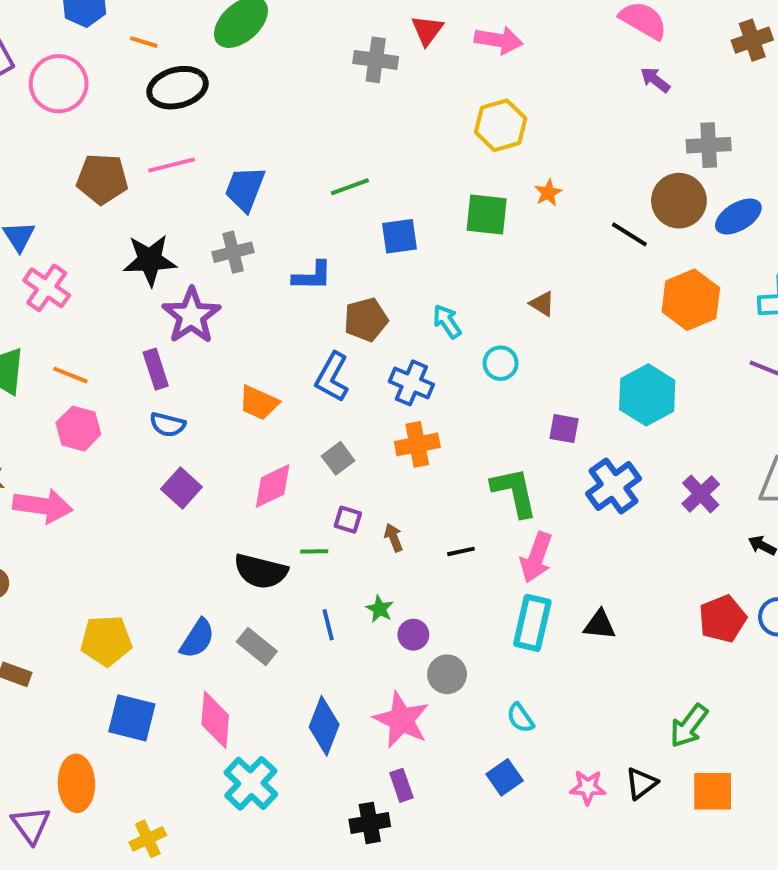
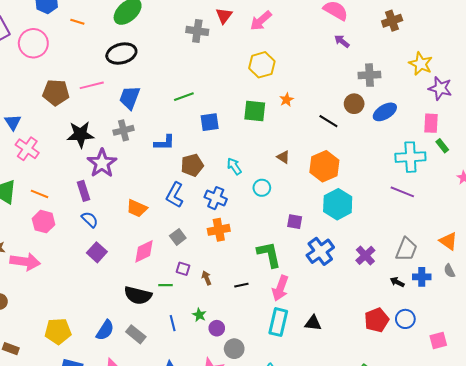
pink arrow: (499, 40) -> (261, 21), turned 130
black ellipse: (178, 88) -> (121, 54), moved
brown circle: (679, 201) -> (354, 104), size x0.7
orange hexagon: (691, 300) -> (324, 166), moved
blue semicircle: (168, 425) -> (90, 220), turned -150

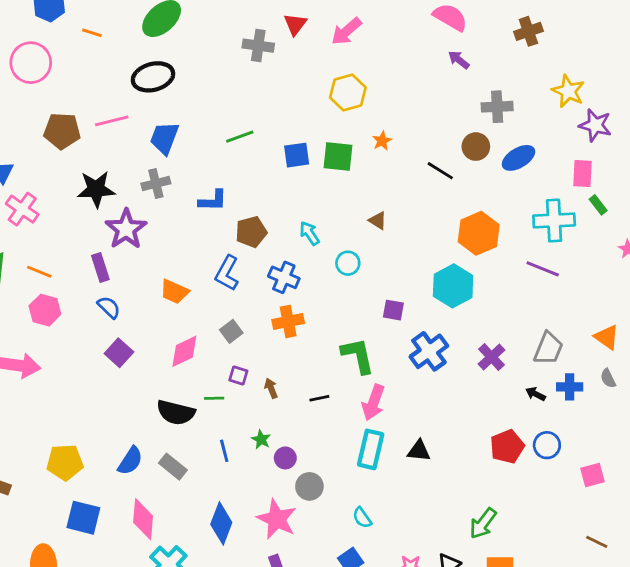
blue square: (210, 122) -> (297, 155), moved
orange hexagon: (324, 166) -> (479, 233), moved

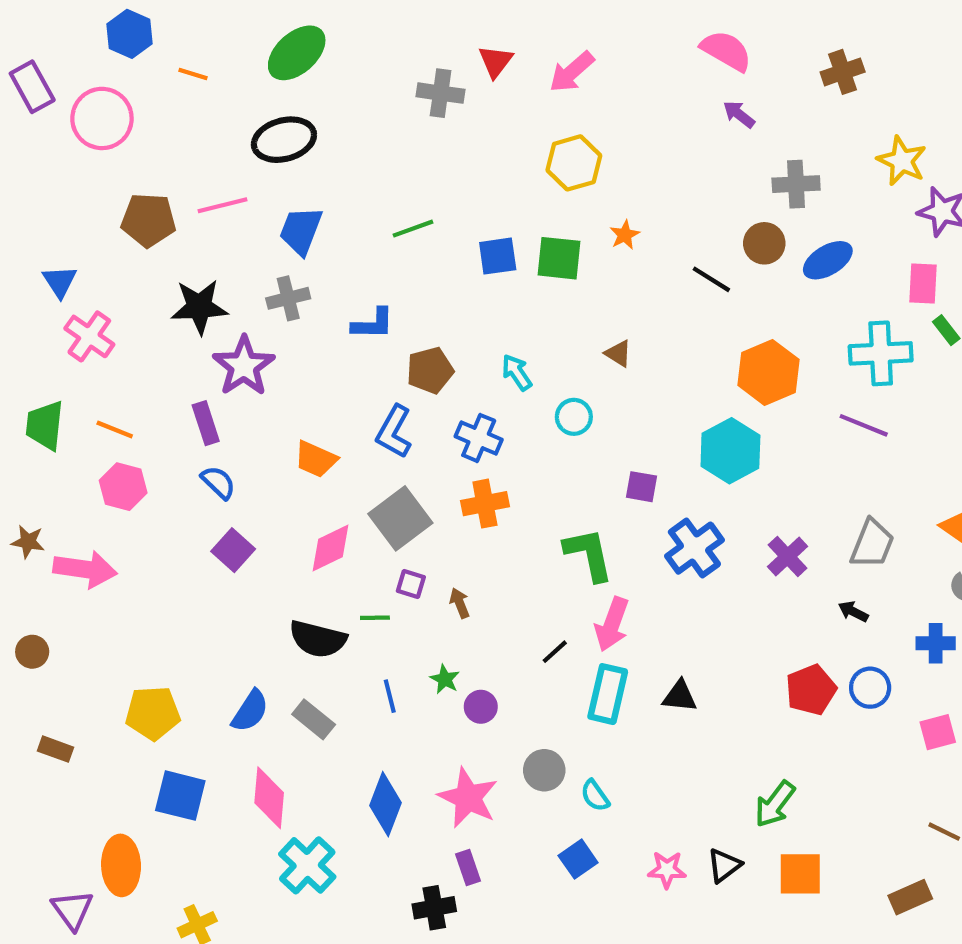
gray square: (231, 331) -> (400, 518), size x1.8
blue cross: (570, 387) -> (936, 643), moved
black line: (319, 398) -> (555, 652), moved, turned -30
gray circle: (309, 486) -> (544, 770), moved

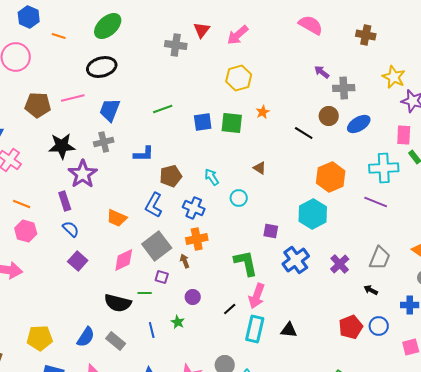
brown cross: (843, 72) -> (366, 35), turned 30
purple arrow: (739, 114) -> (322, 72), moved
brown arrow: (460, 603) -> (185, 261), moved
purple circle: (481, 707) -> (193, 297), moved

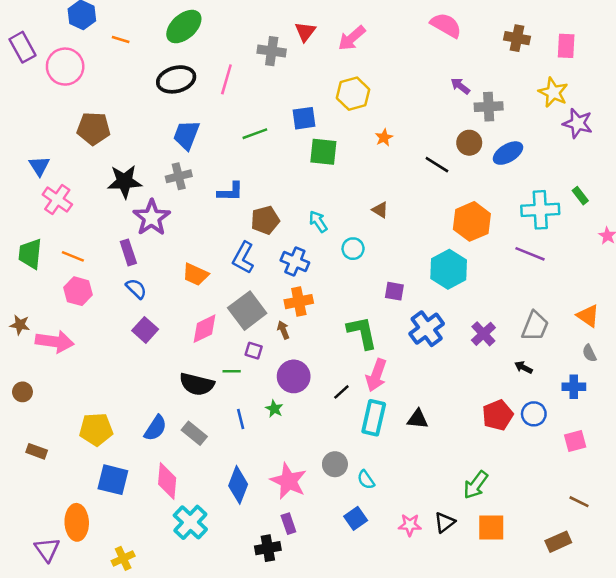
pink line: (73, 98) -> (226, 79), moved, turned -60
blue square: (203, 122) -> (304, 118), moved
green square: (232, 123) -> (323, 152), moved
pink rectangle: (404, 135) -> (566, 46), moved
purple circle: (193, 297) -> (294, 376), size x1.6

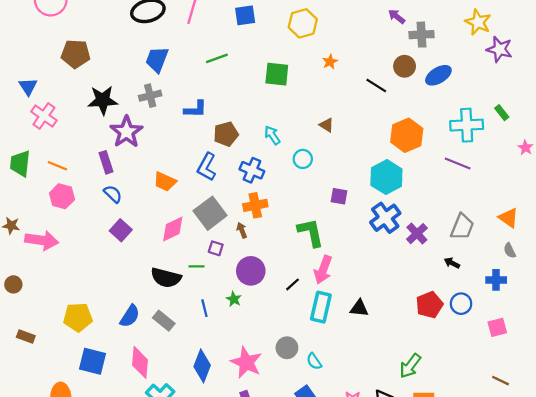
blue square: (304, 118) -> (245, 15), moved
blue cross: (427, 329) -> (385, 218), moved

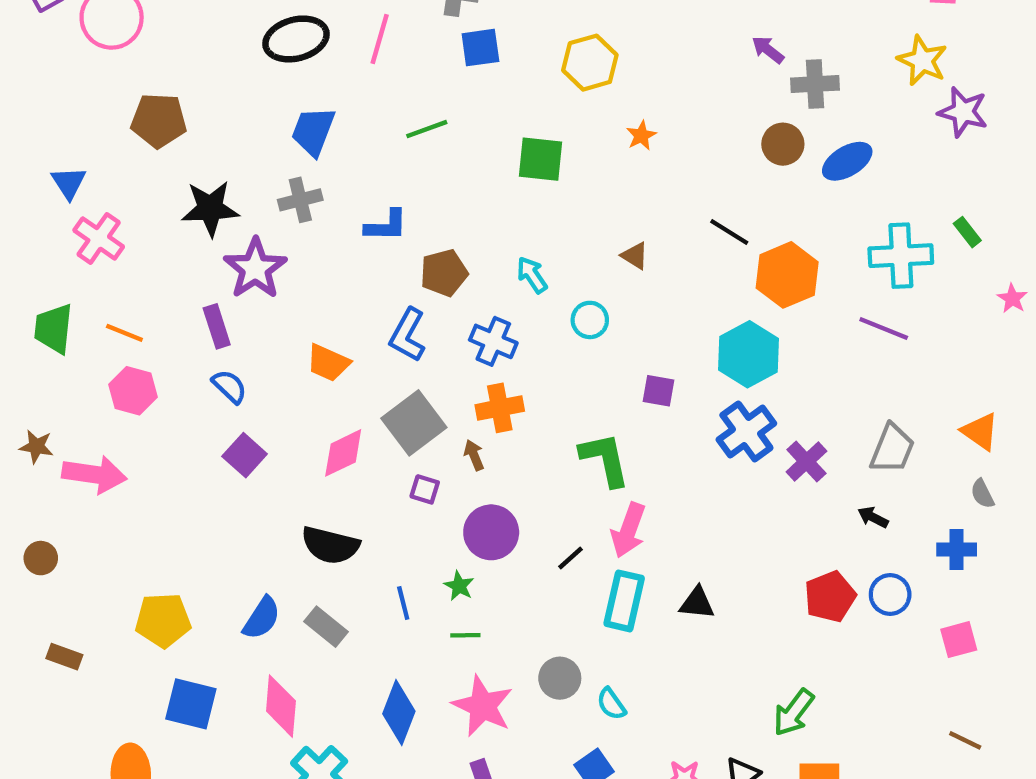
black line: (376, 85) -> (729, 232), moved
green line: (197, 266) -> (465, 635), moved

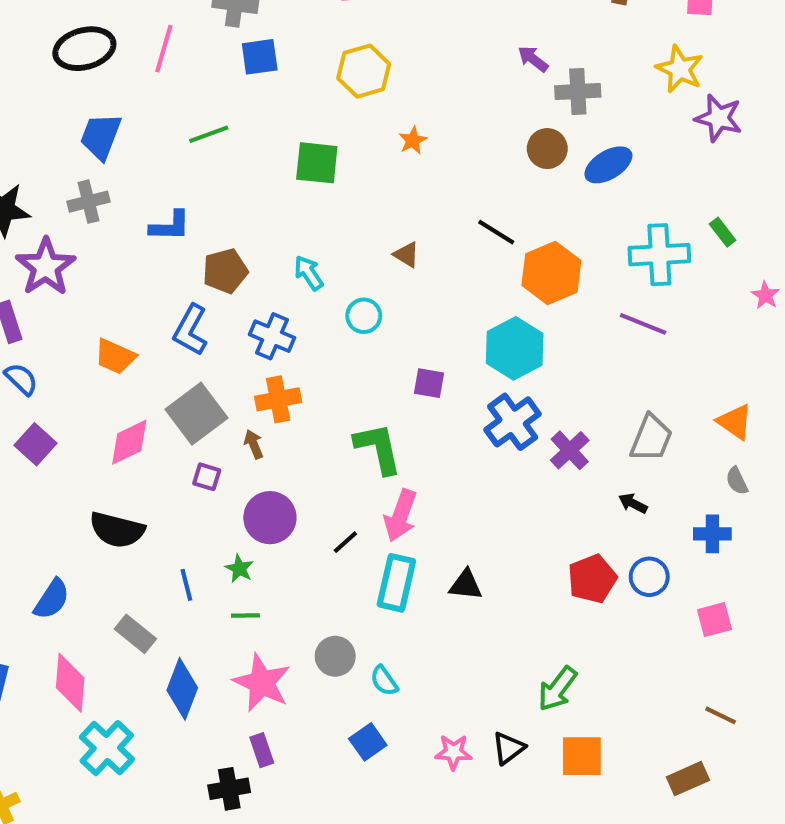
gray rectangle: (326, 627) -> (135, 634), moved

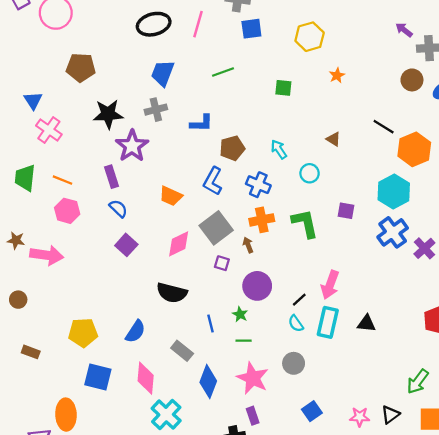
green square: (317, 163) -> (283, 88), size x0.7
green L-shape: (378, 448) -> (305, 223), moved
cyan semicircle: (384, 681) -> (296, 323), moved

